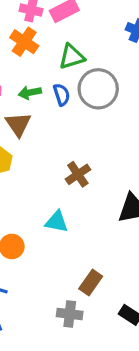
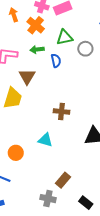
gray circle: (98, 89) -> (85, 49), moved, size x0.6
green arrow: (30, 93) -> (37, 49), moved
brown cross: (78, 174) -> (61, 111), turned 35

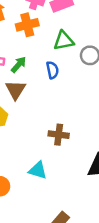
orange cross: (36, 25) -> (27, 25), turned 36
green arrow: (37, 49) -> (19, 65), moved, turned 136

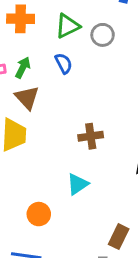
orange cross: (27, 25) -> (21, 19), turned 30
cyan triangle: (38, 170) -> (78, 184), turned -36

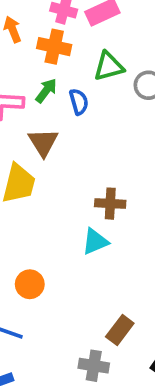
blue semicircle: (64, 63) -> (79, 102), moved
green arrow: (23, 68) -> (46, 91), moved
cyan triangle: (78, 184) -> (95, 242), moved

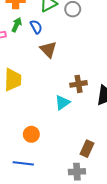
brown triangle: (43, 142) -> (48, 49), moved
brown cross: (110, 204) -> (79, 84), moved

